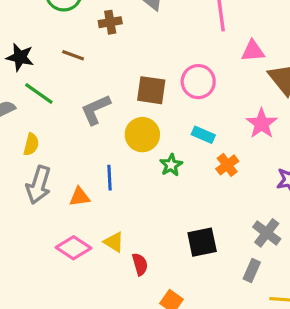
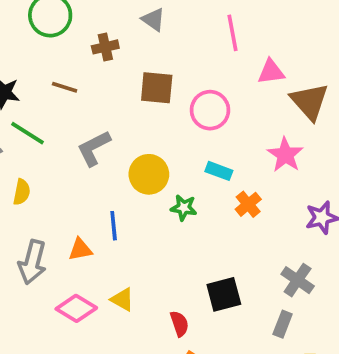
brown square: (151, 90) -> (157, 88), moved
green star: (171, 165) -> (184, 208), turned -30
gray arrow: (39, 185) -> (32, 262), moved
red semicircle: (140, 264) -> (179, 324), moved

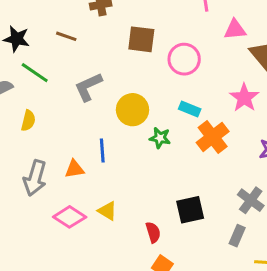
orange cross: (248, 204) -> (213, 137), size x1.5

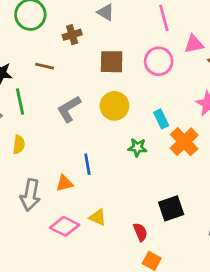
pink circle: (184, 59) -> (159, 61), moved
green line: (35, 73) -> (20, 101), turned 50
cyan rectangle: (190, 109) -> (161, 119), turned 48
yellow circle: (132, 110) -> (114, 106), moved

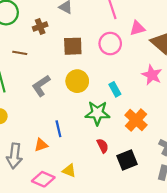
orange cross: (184, 142) -> (136, 120), moved
green star: (137, 147) -> (97, 113), size x1.6
red semicircle: (140, 232) -> (103, 146), moved

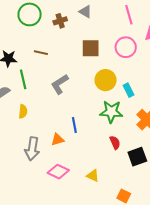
brown cross: (40, 27) -> (60, 21), moved
yellow circle: (77, 81) -> (106, 80), moved
yellow triangle: (69, 171) -> (93, 176), moved

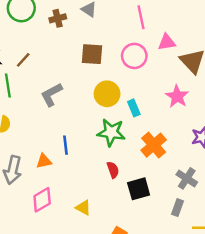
brown line: (41, 53) -> (23, 60), moved, turned -64
pink diamond: (58, 172) -> (42, 200), turned -60

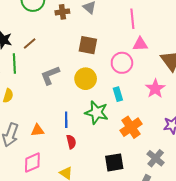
pink triangle: (167, 42) -> (140, 44), moved
pink circle: (134, 56) -> (122, 63), moved
yellow circle: (107, 94) -> (86, 79), moved
blue line: (65, 145) -> (66, 120), moved
red semicircle: (113, 170) -> (71, 142), moved

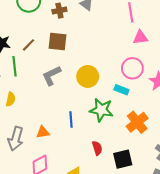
brown square: (88, 45) -> (58, 42), moved
pink circle: (122, 63) -> (132, 68), moved
cyan rectangle: (118, 94) -> (121, 90), turned -48
red semicircle: (71, 142) -> (97, 148), moved

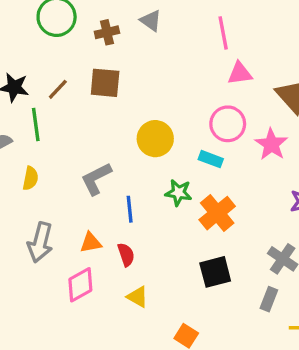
gray L-shape: (52, 76) -> (96, 179), moved
green star: (101, 110) -> (179, 193), size x0.7
orange cross: (137, 122) -> (217, 213), moved
orange triangle: (43, 132) -> (91, 243), moved
red semicircle: (97, 148) -> (126, 255), moved

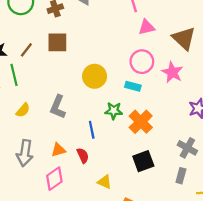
yellow semicircle: (30, 178) -> (23, 110), moved, turned 35
gray L-shape: (96, 179) -> (58, 107), turned -35
blue line: (130, 209) -> (92, 130), moved
yellow triangle: (138, 297) -> (105, 182), moved

